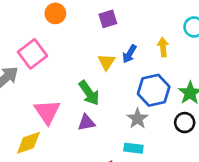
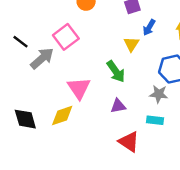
blue arrow: (129, 54) -> (149, 27), moved
gray star: (137, 119) -> (159, 94), turned -30
purple triangle: (86, 123) -> (118, 106), moved

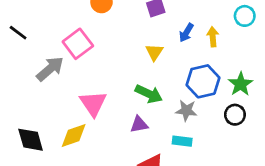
blue arrow: (149, 27) -> (186, 33), moved
black line: (21, 42) -> (18, 33), moved
green arrow: (116, 71) -> (149, 94), moved, turned -30

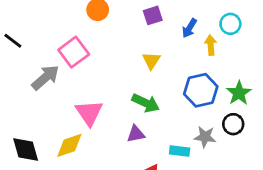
cyan circle: (245, 16) -> (230, 24), moved
blue arrow: (186, 33) -> (189, 28), moved
gray star: (186, 111) -> (205, 137), moved

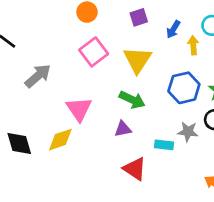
pink square: (74, 52) -> (94, 52), moved
yellow triangle: (151, 61) -> (137, 60), size x1.6

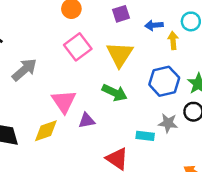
blue arrow: (173, 29) -> (154, 25), turned 54
purple triangle: (123, 129) -> (87, 121), moved

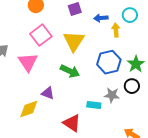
pink triangle: (64, 102) -> (28, 62), moved
purple triangle: (87, 121) -> (48, 93), turned 32
yellow diamond: (46, 131) -> (29, 109), moved

